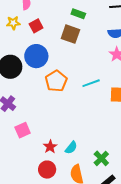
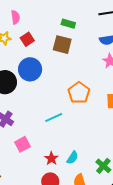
orange pentagon: (56, 81) -> (79, 93), moved
cyan line: (91, 83) -> (54, 118), moved

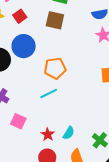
orange pentagon: (79, 93) -> (55, 68), moved, turned 30
pink square: (23, 144) -> (18, 121), turned -35

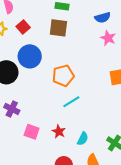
cyan line: (49, 93) -> (71, 102), moved
red star: (48, 135) -> (59, 132), moved

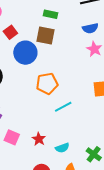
blue circle: (30, 56) -> (25, 53), moved
cyan line: (71, 102) -> (63, 107), moved
cyan semicircle: (83, 139) -> (62, 148), turned 40

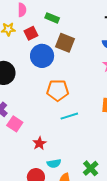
green rectangle: (51, 14) -> (52, 18), moved
pink square: (12, 137) -> (15, 124), moved
cyan semicircle: (62, 148) -> (54, 163), moved

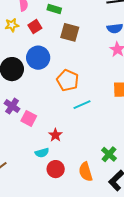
blue circle: (42, 56) -> (38, 58), moved
orange pentagon: (58, 90) -> (68, 80), turned 30
cyan semicircle: (54, 163) -> (42, 153), moved

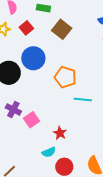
brown square: (70, 32) -> (62, 29), turned 30
cyan line: (82, 105) -> (83, 100), turned 36
pink square: (29, 118) -> (31, 120), turned 35

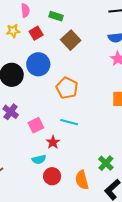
cyan line: (83, 100) -> (69, 122), moved
pink square: (31, 120) -> (36, 125), moved

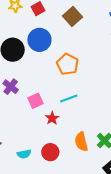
cyan line: (69, 122) -> (69, 98), turned -36
cyan semicircle: (39, 159) -> (24, 154), moved
orange semicircle: (82, 180) -> (81, 142), moved

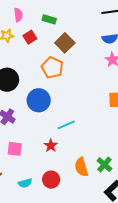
blue circle: (39, 40) -> (39, 100), moved
orange pentagon: (68, 64) -> (52, 68), moved
pink square: (35, 101) -> (15, 149), moved, turned 35

